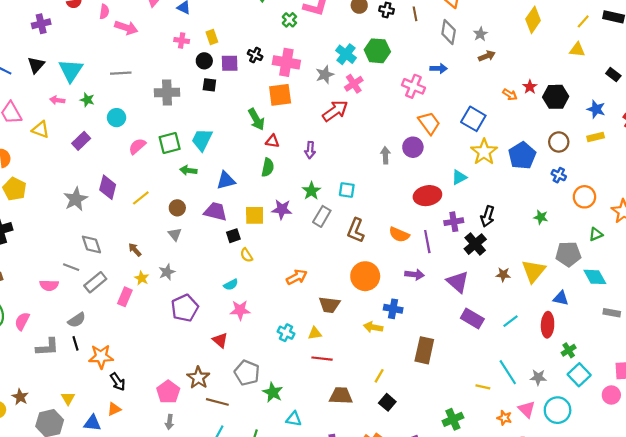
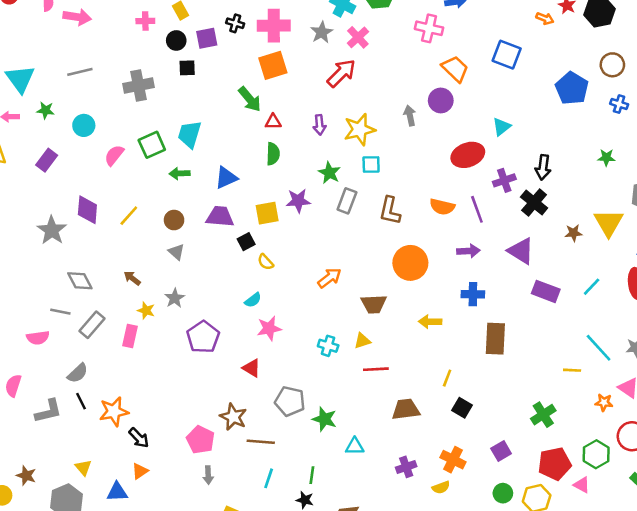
yellow star: (484, 152) -> (360, 130), moved, turned 30
blue cross: (393, 309) -> (473, 294), moved

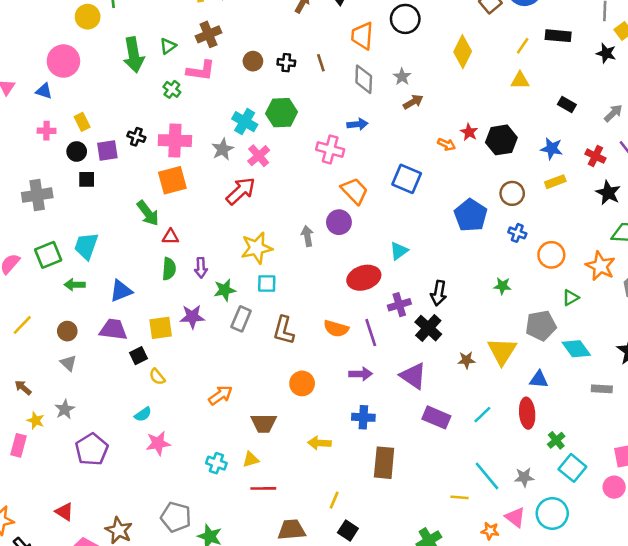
purple arrow: (320, 125) -> (201, 268), moved
green star: (329, 173) -> (225, 290), turned 30
orange circle: (410, 263) -> (302, 383), size x0.7
red triangle: (252, 368) -> (64, 512), moved

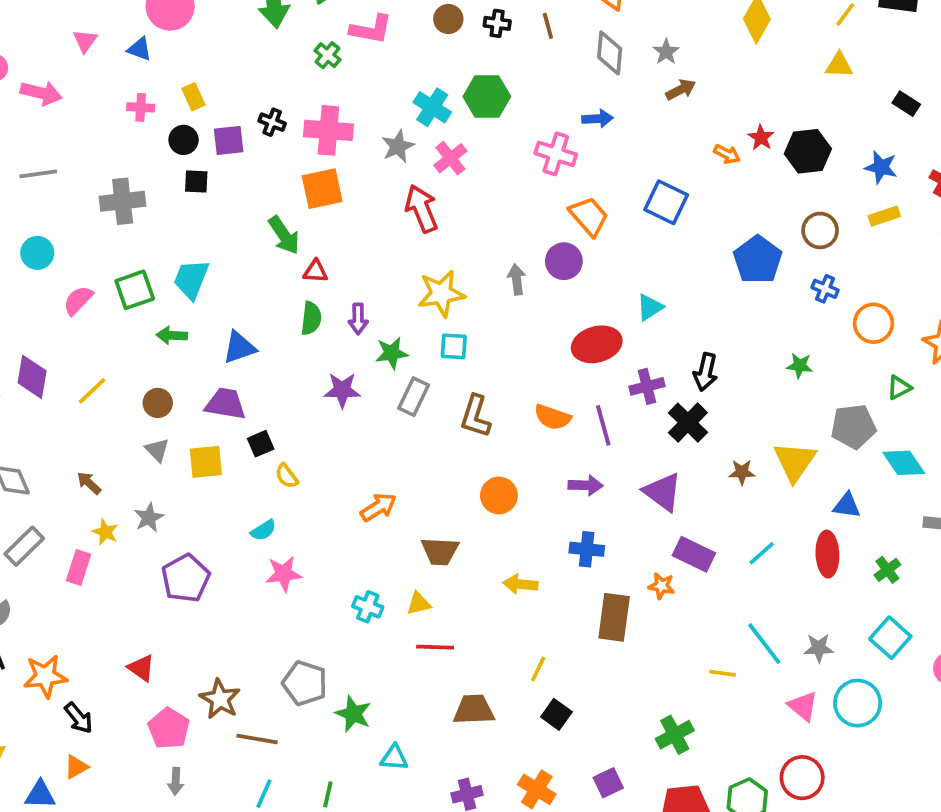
red arrow: (241, 191) -> (422, 209), turned -72
yellow square: (161, 328) -> (206, 462), moved
green cross: (556, 440) -> (887, 570), moved
orange star: (490, 531) -> (661, 586), moved

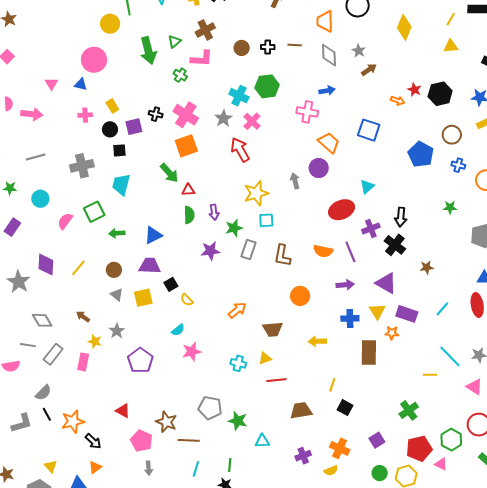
brown line: (548, 26) -> (295, 45), turned -64
pink cross: (328, 130) -> (186, 115), turned 35
cyan trapezoid: (191, 279) -> (121, 184), moved
yellow triangle: (795, 462) -> (377, 311), moved, size x0.7

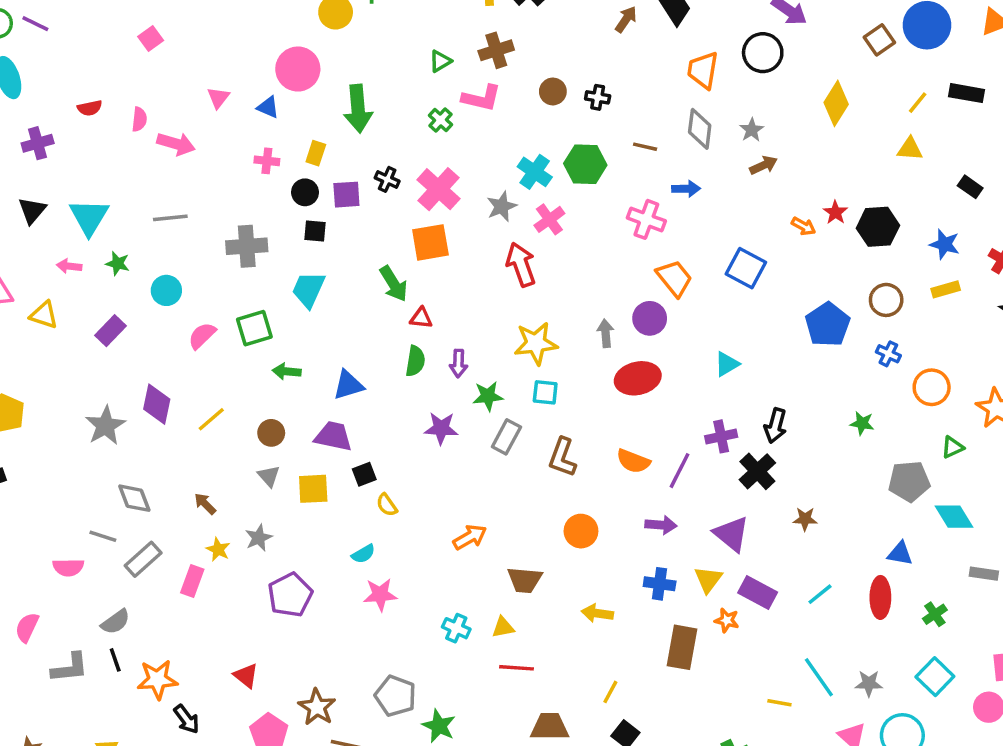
brown line: (295, 45) -> (645, 147), moved
green arrow: (148, 51) -> (358, 109), moved
yellow rectangle: (112, 106) -> (316, 153), turned 40
red ellipse: (342, 210) -> (638, 378), moved
purple line: (350, 252) -> (679, 471), turned 40

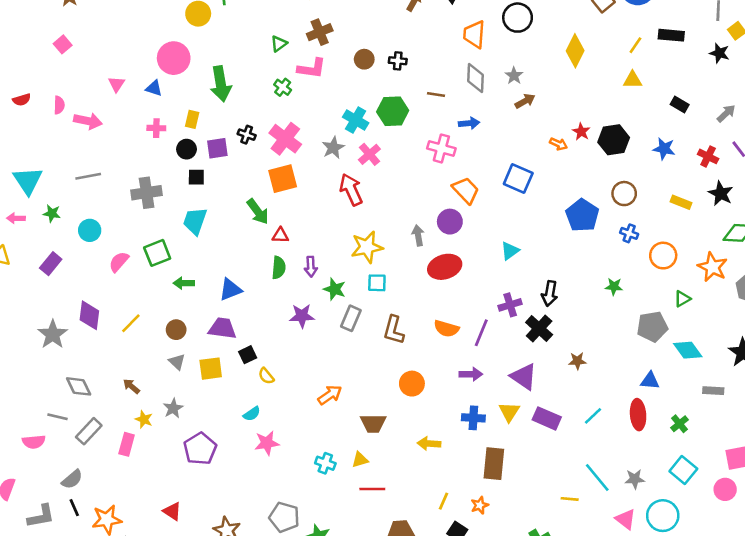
yellow rectangle: (946, 289) -> (681, 202), moved, turned 42
green star: (488, 396) -> (335, 289), turned 30
orange star: (727, 620) -> (480, 505), moved, turned -30

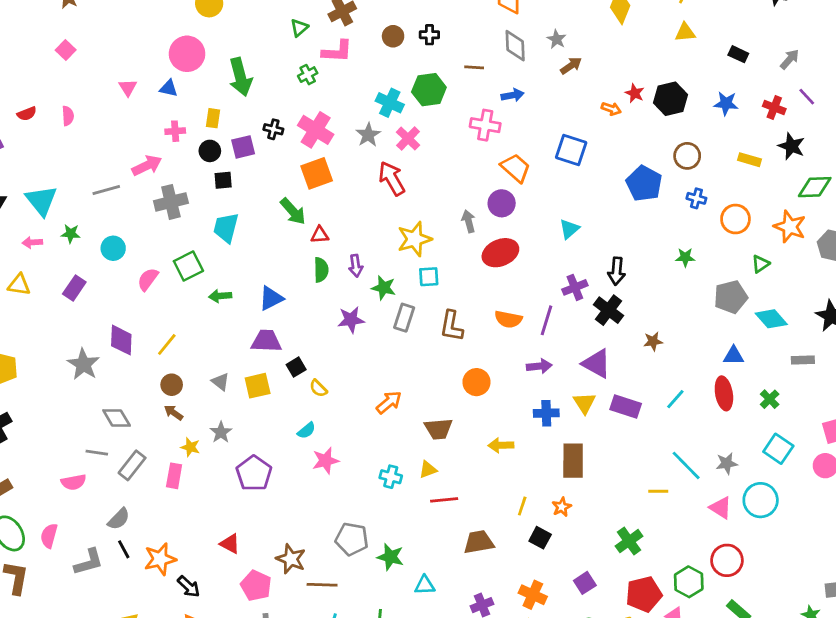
green cross: (283, 87) -> (308, 75), turned 30
pink arrow: (88, 121) -> (147, 165), moved, turned -32
brown circle: (176, 330) -> (172, 385), moved

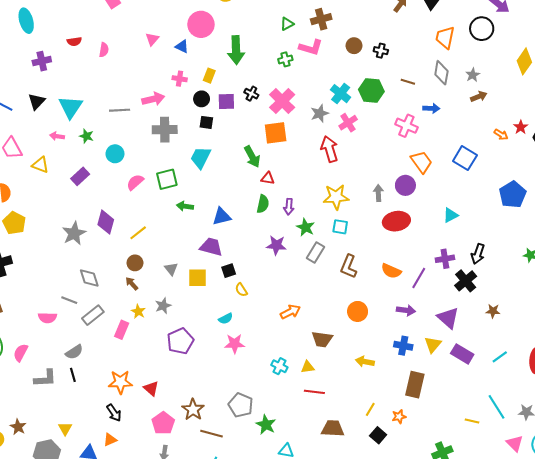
orange star: (160, 559) -> (120, 382), moved

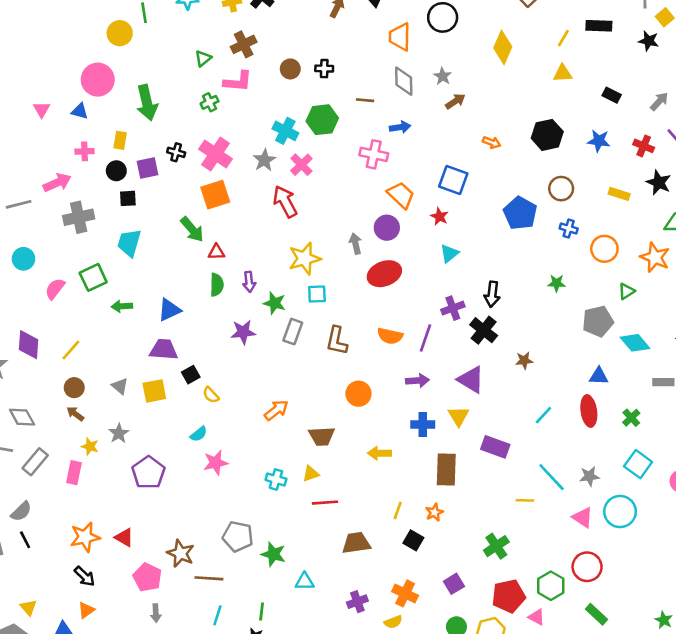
red star: (521, 127) -> (439, 216), moved
purple rectangle: (462, 354) -> (495, 447), moved

